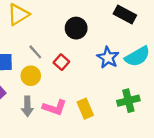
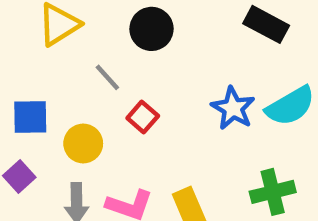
black circle: (76, 28) -> (151, 29), moved
gray line: (35, 52) -> (107, 77), moved

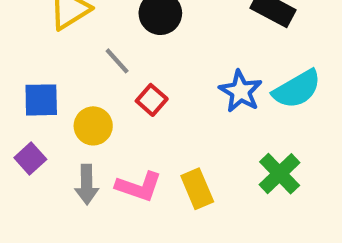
green cross: (273, 192) -> (280, 174), turned -30

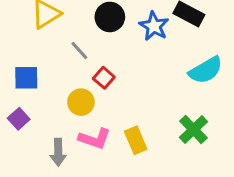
blue star: (241, 91) -> (154, 26), moved
yellow circle: (93, 126) -> (81, 102), moved
gray arrow: (87, 184) -> (58, 152), moved

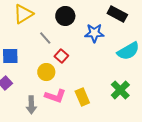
blue star: (154, 26) -> (94, 33), moved, turned -30

